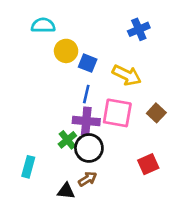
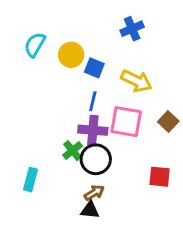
cyan semicircle: (43, 25) -> (35, 45), moved, turned -60
blue cross: (139, 29) -> (132, 29), moved
red square: (148, 164) -> (160, 177), turned 30
black triangle: (66, 191) -> (90, 210), moved

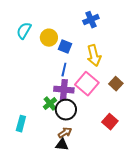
yellow arrow: (136, 81) -> (94, 56), turned 50
pink square: (126, 122) -> (87, 84), turned 30
red square: (160, 177) -> (110, 122), turned 35

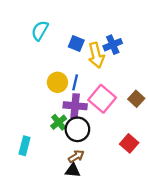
blue cross: (91, 20) -> (113, 45), moved
cyan semicircle: (24, 31) -> (40, 31), moved
yellow circle: (49, 38) -> (57, 82), moved
blue square: (65, 47) -> (76, 43), moved
yellow arrow: (94, 56) -> (96, 55), moved

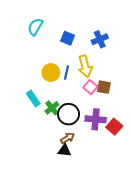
yellow arrow: (96, 55) -> (85, 66), moved
pink square: (102, 99) -> (90, 87), size x0.6
brown square: (136, 99) -> (104, 87), moved, turned -32
purple cross: (75, 106) -> (96, 119), moved
cyan rectangle: (25, 146) -> (33, 99), moved, turned -49

